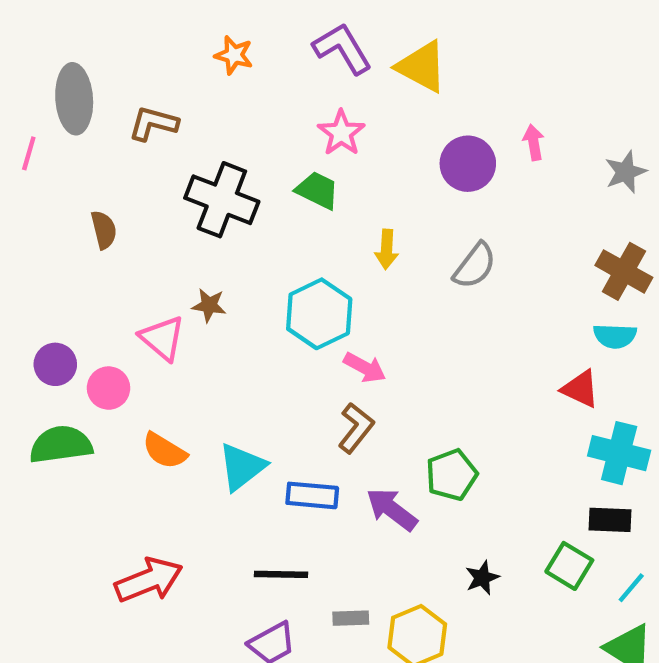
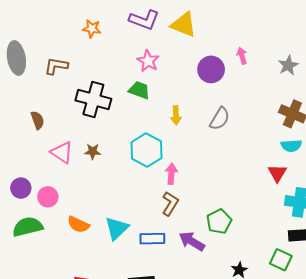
purple L-shape: (342, 48) -> (144, 20), turned 148
pink triangle: (162, 338) -> (62, 152), moved
pink arrow: (365, 368) -> (171, 174), turned -108
red triangle: (580, 389) -> (277, 173), turned 42

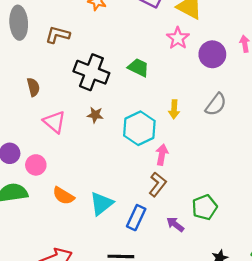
pink star: (148, 61) -> (178, 38), moved
yellow arrow: (176, 115) -> (174, 109), moved
brown star: (93, 151) -> (95, 115), moved
blue rectangle: (152, 239) -> (136, 218), turned -70
purple arrow: (192, 241) -> (175, 224), size x0.7

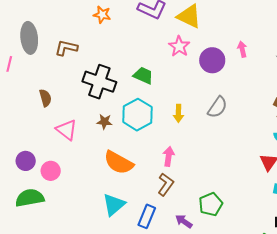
cyan hexagon: (139, 128) -> (137, 115), moved
orange semicircle: (63, 196) -> (119, 163), moved, size x1.4

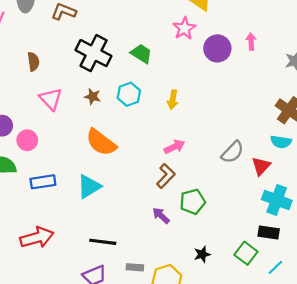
gray semicircle: (217, 107) -> (233, 152), moved
cyan hexagon: (137, 115) -> (129, 94), size x0.7
pink arrow: (169, 156) -> (174, 147), moved, turned 48
brown L-shape: (166, 184) -> (166, 176), moved
blue rectangle: (147, 216) -> (43, 182), moved, turned 50

